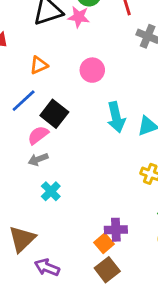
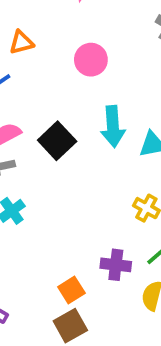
black square: (54, 114) -> (57, 141), moved
purple cross: (116, 230) -> (116, 265), moved

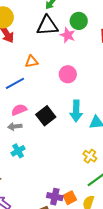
purple cross: (116, 265) -> (55, 197), moved
orange square: (71, 290) -> (70, 198), moved

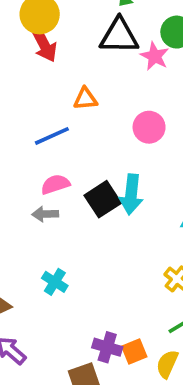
cyan arrow: (76, 111) -> (131, 194), moved
cyan cross: (18, 151) -> (55, 282), moved, turned -32

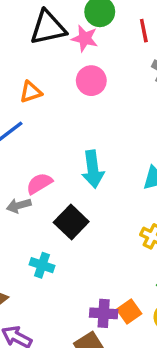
pink circle: (149, 127) -> (91, 81), moved
pink semicircle: (55, 184) -> (39, 183), moved
black square: (103, 199) -> (71, 222), moved

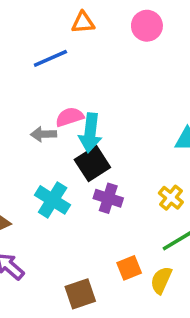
cyan arrow: (93, 169) -> (90, 133), moved
cyan cross: (42, 265) -> (53, 200), size x1.4
purple cross: (104, 313) -> (108, 198), moved

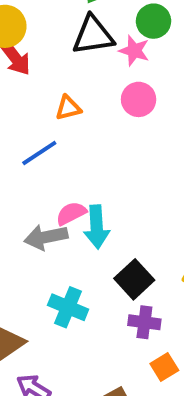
gray arrow: (44, 134) -> (46, 237), size x1.5
black square: (92, 164) -> (134, 279), moved
purple cross: (108, 198) -> (144, 322), moved

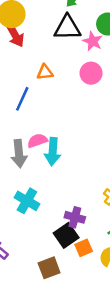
blue line: (39, 153) -> (22, 99), turned -40
gray arrow: (46, 237) -> (19, 154), turned -92
black square: (134, 279) -> (66, 235), moved

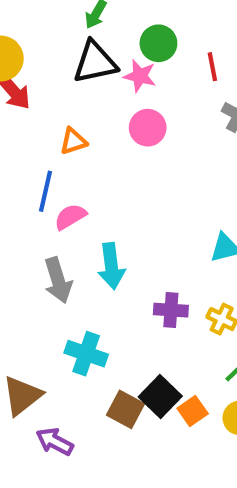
pink semicircle: (37, 141) -> (70, 217), moved
purple cross: (75, 217) -> (171, 310), moved
brown square: (49, 268) -> (126, 409), moved, turned -30

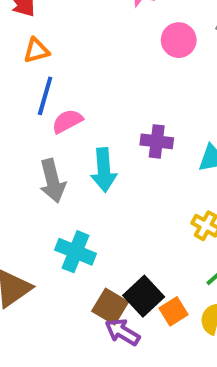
pink circle: (148, 128) -> (179, 40), moved
orange triangle: (73, 141) -> (36, 50), moved
purple cross: (171, 310) -> (157, 141), moved
purple arrow: (55, 442) -> (122, 332), moved

